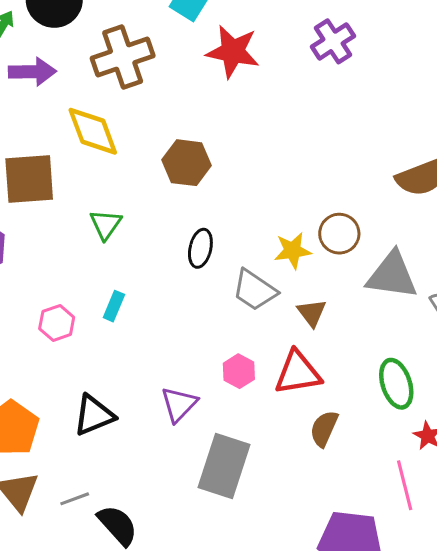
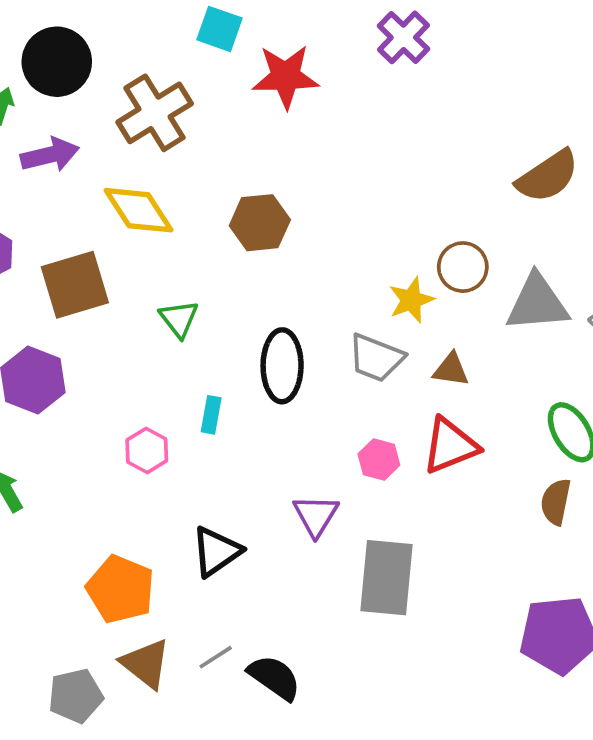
black ellipse: (200, 248) -> (282, 366), moved, size x1.5
brown triangle: (312, 313) -> (451, 370), turned -32
brown semicircle: (324, 429) -> (556, 502), moved

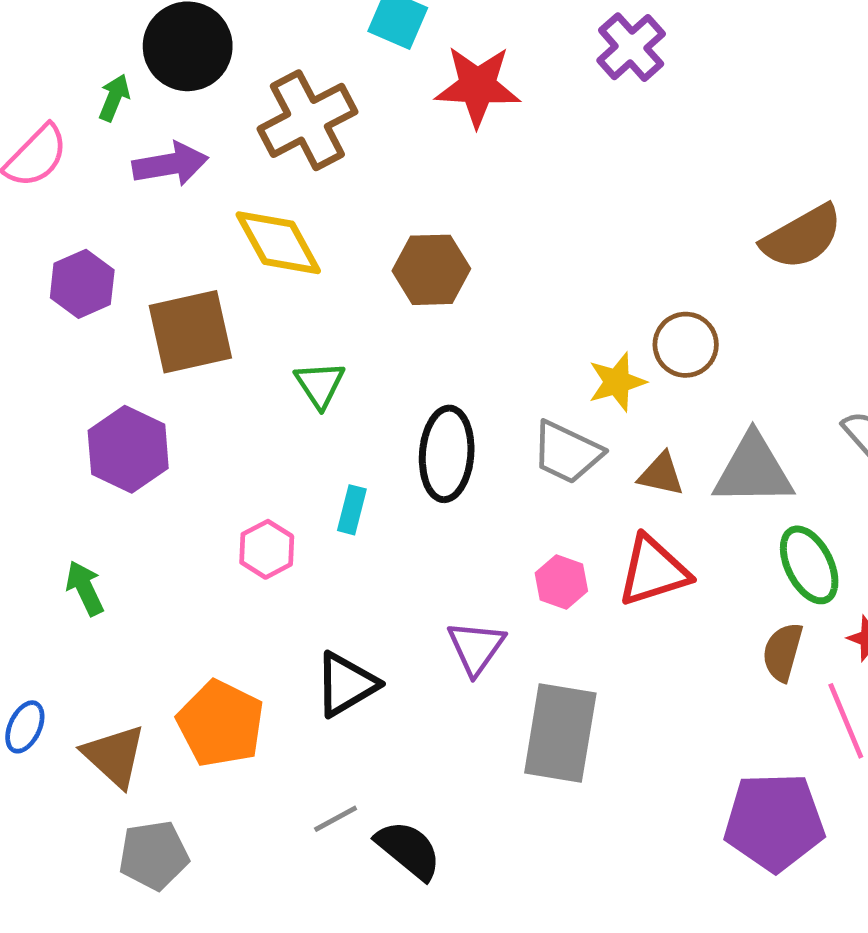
gray triangle: (537, 303) -> (753, 470), moved
brown triangle: (146, 664) -> (114, 756), moved

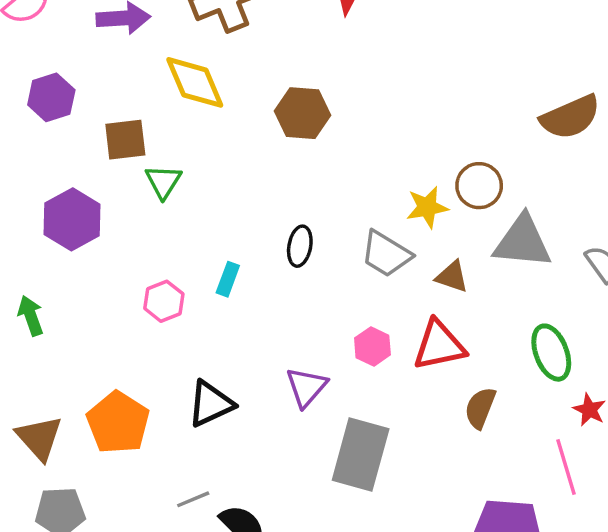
brown square: (190, 332) -> (125, 140), size x0.7
green triangle: (320, 385) -> (163, 182), moved
black ellipse: (447, 454) -> (300, 246), size x0.6
gray triangle: (753, 470) -> (522, 242), moved
brown semicircle: (783, 652) -> (480, 408), moved

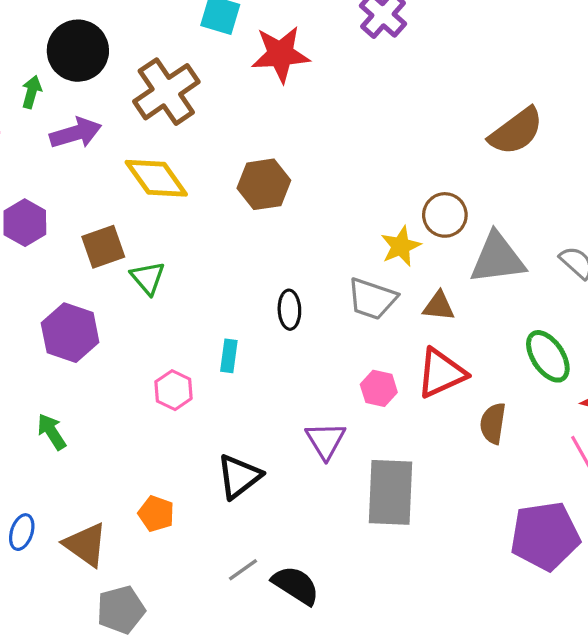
orange pentagon: (118, 423) -> (156, 514), size x0.6

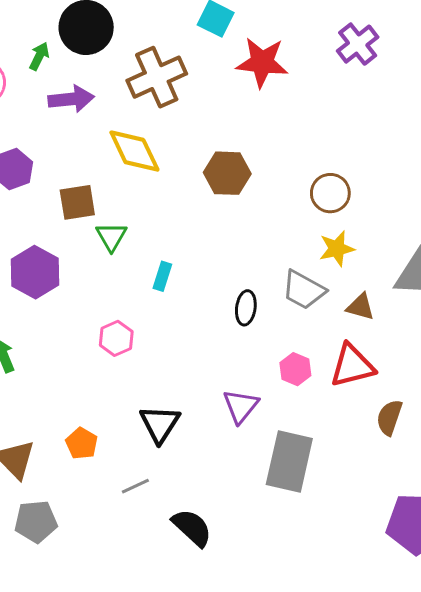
brown circle: (445, 215) -> (330, 193), moved
black ellipse: (289, 310) -> (246, 308), moved
cyan rectangle: (229, 356) -> (162, 276), moved
black triangle: (239, 476) -> (160, 424), turned -30
gray line: (243, 570) -> (135, 486), moved

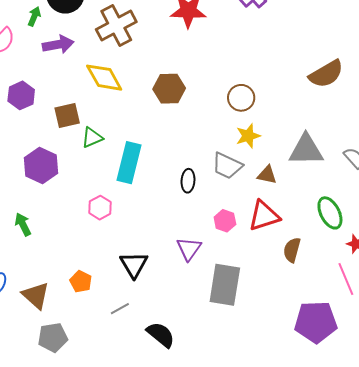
green triangle: (111, 237) -> (92, 138), turned 40
cyan rectangle: (162, 276) -> (129, 163), size x2.0

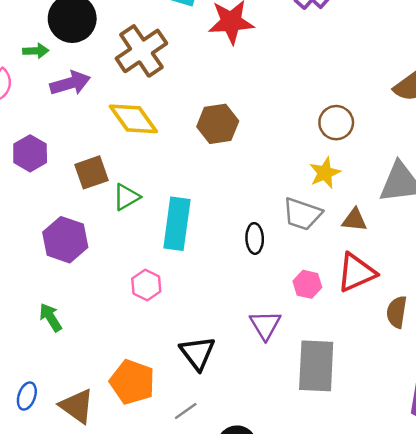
green arrow: (34, 16) -> (36, 51), turned 72
brown circle: (241, 98) -> (336, 123), moved
orange pentagon: (81, 282) -> (132, 382), size x1.6

